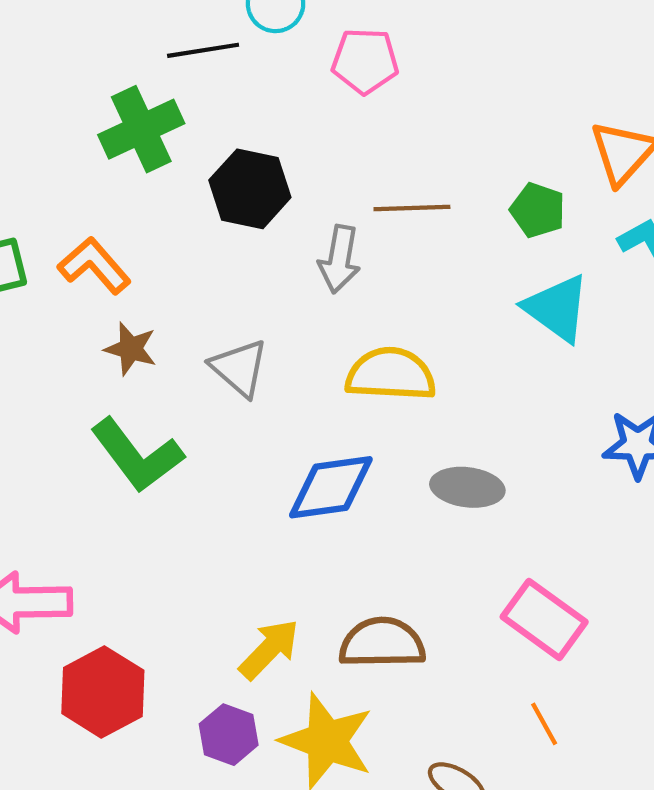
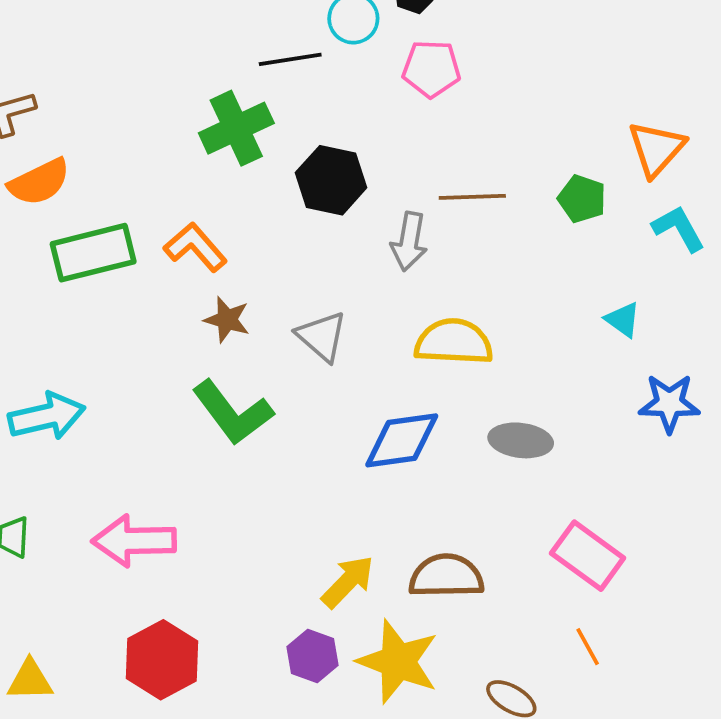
cyan triangle: (557, 308) -> (623, 320), moved, size x0.6
red hexagon: (103, 692) -> (162, 660), moved

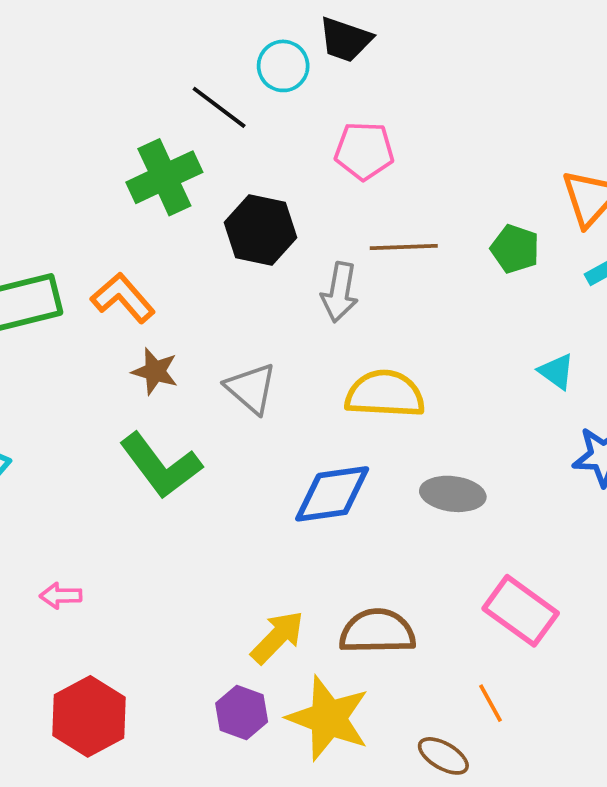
black line: (290, 59) -> (219, 107), turned 46
pink pentagon: (431, 69) -> (364, 151), moved
pink arrow: (134, 541) -> (61, 596), size x0.5
orange line: (588, 647) -> (490, 703), moved

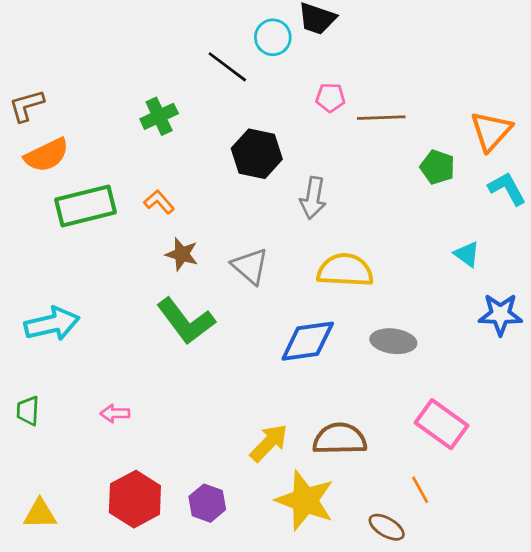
pink pentagon: (364, 151) -> (330, 98), size x0.7
green cross: (164, 177) -> (159, 116), moved, size x0.7
brown line: (404, 247) -> (381, 118), moved
orange L-shape: (123, 298) -> (159, 202), size x0.7
purple hexagon: (242, 713) -> (207, 503), moved

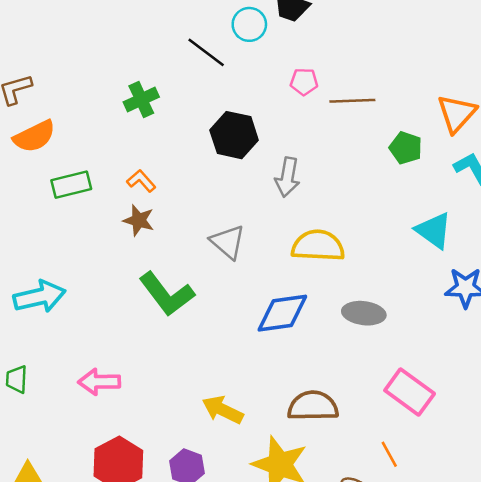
green rectangle: (85, 206) -> (71, 185), size x0.7
brown star: (182, 254) -> (139, 220), moved
cyan triangle: (467, 254) -> (434, 230), size x1.5
pink arrow: (115, 413) -> (99, 382), size x1.5
yellow arrow: (269, 443) -> (223, 410), moved, turned -108

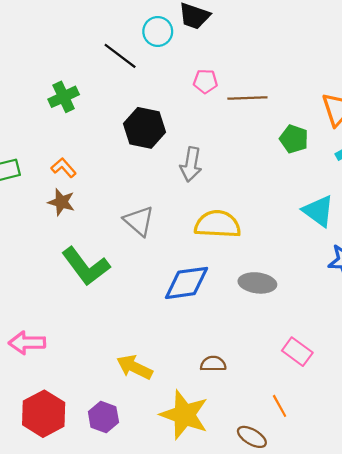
pink rectangle: (410, 392) -> (297, 352), size x0.7
brown semicircle: (313, 406) -> (213, 364), size x0.6

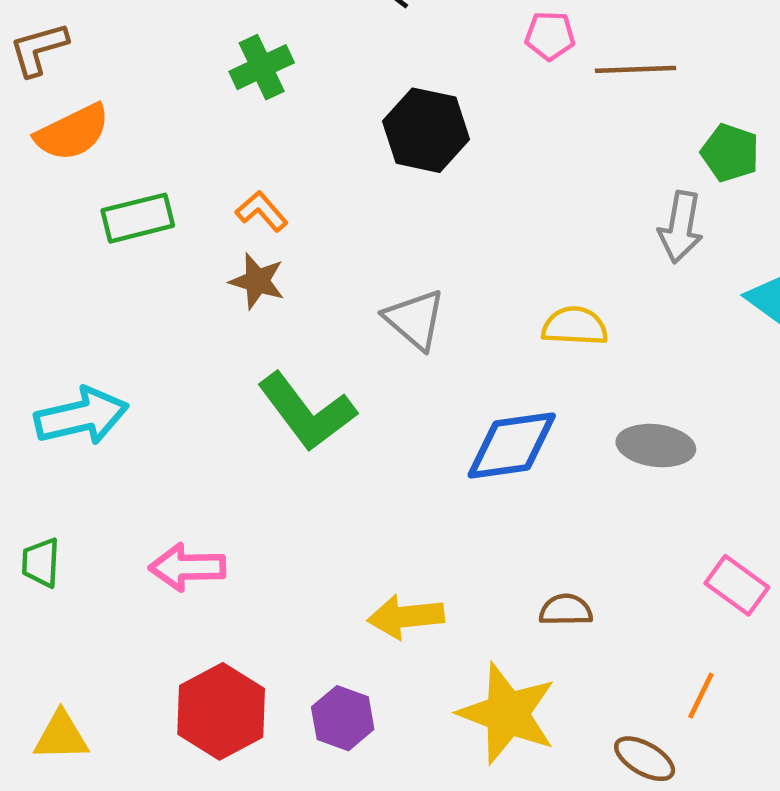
gray arrow: (191, 164) -> (681, 227), moved
yellow semicircle: (218, 224) -> (575, 326), size x0.7
yellow arrow: (134, 367) -> (406, 617), turned -32
orange line: (280, 406) -> (701, 696), turned 55

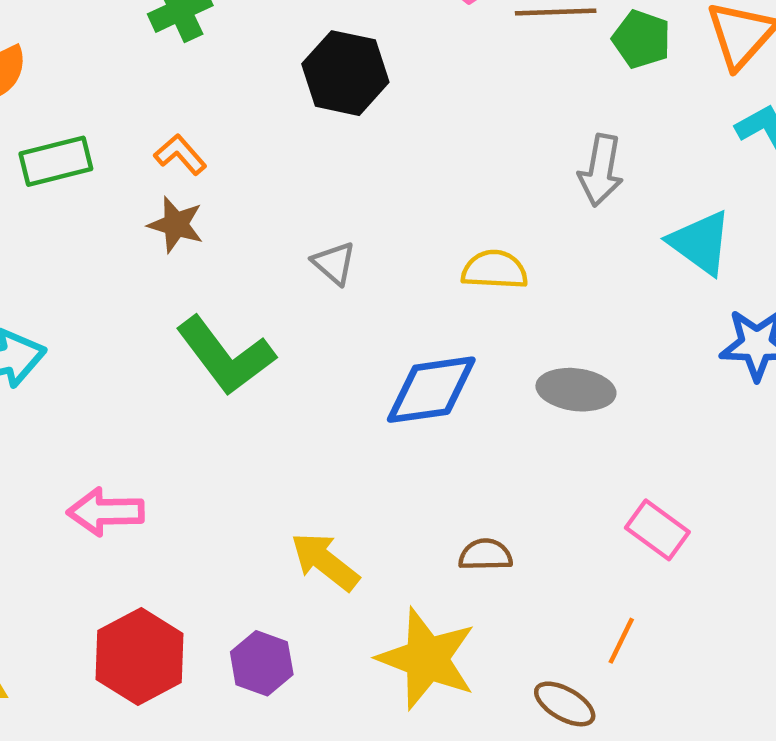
green pentagon: (730, 153) -> (642, 39), moved
gray triangle: (415, 319) -> (334, 263), size x0.7
yellow arrow: (406, 617) -> (325, 562), turned 44

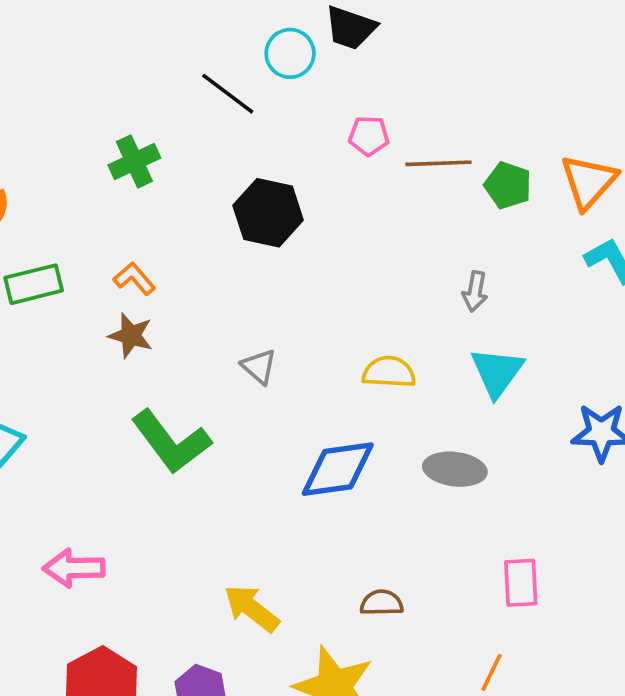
gray arrow: (601, 170) -> (475, 292), size x0.7
cyan triangle: (700, 243) -> (497, 372), moved, turned 30
pink rectangle: (657, 530) -> (521, 583), turned 51

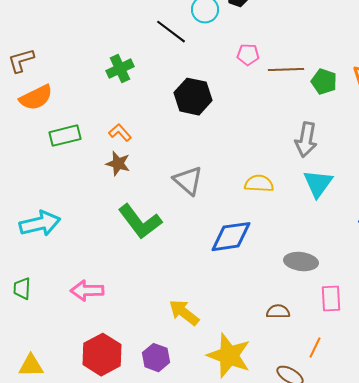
gray arrow: (475, 292) -> (306, 140), size x1.6
gray triangle: (259, 367) -> (188, 181), size x1.5
gray ellipse: (455, 469) -> (301, 262), moved
brown semicircle: (382, 603) -> (278, 312), moved

